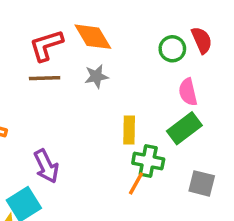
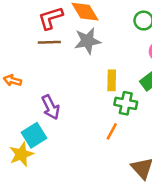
gray star: (96, 76) -> (88, 41), size x1.5
orange line: (136, 183) -> (112, 131), moved

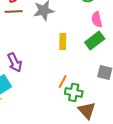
green cross: (126, 103) -> (74, 92), moved

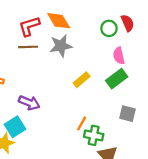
yellow rectangle: (63, 41) -> (82, 80), turned 49
purple arrow: (15, 62) -> (29, 103), turned -42

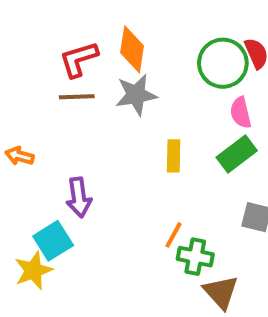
orange diamond: (59, 21) -> (132, 49), turned 40
green circle: (109, 28) -> (223, 63), size x1.6
yellow rectangle: (82, 80) -> (174, 156), turned -49
purple arrow: (29, 103) -> (79, 197), turned 60

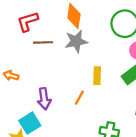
red L-shape: (79, 59) -> (28, 21), moved
orange line: (174, 235) -> (79, 98), moved

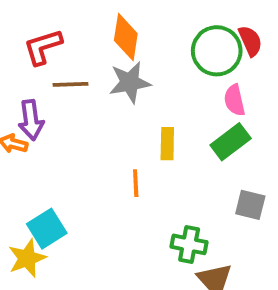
orange line: (79, 98) -> (136, 183), turned -32
purple arrow: (44, 99) -> (31, 120), moved

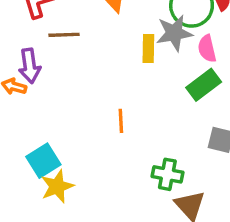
gray star: (130, 82) -> (174, 33), moved
yellow rectangle: (167, 144) -> (148, 49), moved
yellow star: (27, 258) -> (57, 186), moved

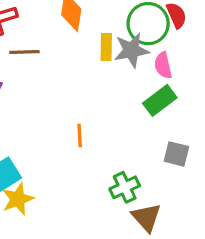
yellow rectangle: (148, 49) -> (106, 47), moved
green cross: (167, 174) -> (125, 187), turned -36

